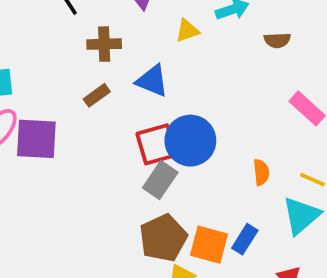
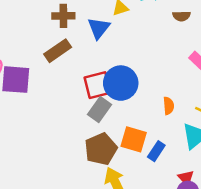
blue triangle: (152, 81) -> (99, 28), moved, turned 45
brown rectangle: (97, 95) -> (58, 51), size x1.5
orange square: (209, 245) -> (134, 139), moved

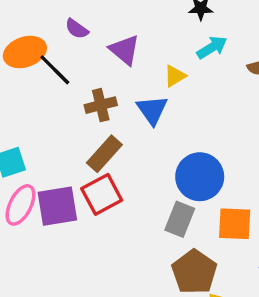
red square: (98, 85) -> (102, 194), moved
orange square: (134, 139) -> (235, 224), moved

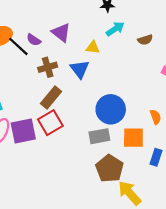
purple semicircle: (77, 29) -> (34, 40), moved
yellow triangle: (175, 76) -> (93, 47), turned 40
gray rectangle: (180, 219) -> (99, 136), turned 60

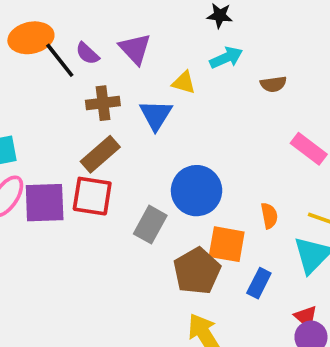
red square: (50, 123) -> (92, 196), turned 30
gray rectangle: (99, 136) -> (150, 225), moved, turned -60
brown pentagon: (110, 169) -> (197, 271), moved

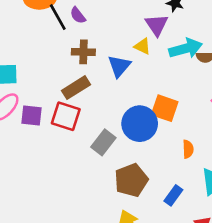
purple triangle: (135, 49) -> (157, 25), moved
cyan arrow: (226, 58) -> (186, 48), moved, size x1.4
purple square: (45, 203) -> (32, 116), size x0.7
orange square: (227, 244) -> (165, 108), moved

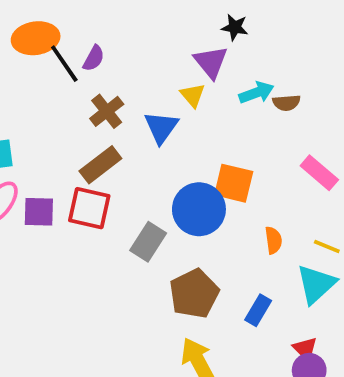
purple semicircle: (78, 15) -> (94, 58), turned -108
yellow triangle: (142, 46) -> (193, 95), turned 30
cyan arrow: (186, 48) -> (256, 93), size x0.7
brown cross: (83, 52) -> (107, 111), turned -35

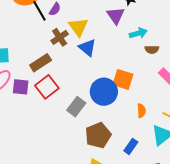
yellow triangle: (193, 95) -> (78, 27), moved, size x1.5
brown semicircle: (286, 103) -> (152, 50), moved
blue triangle: (161, 127) -> (87, 48), turned -30
brown rectangle: (100, 165) -> (41, 63), moved
red square: (89, 208) -> (47, 87), turned 35

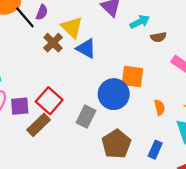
brown rectangle: (41, 63) -> (39, 125), moved

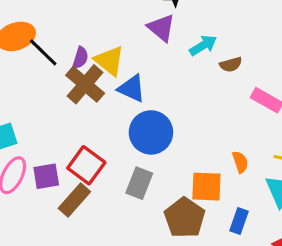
purple semicircle: (42, 12) -> (80, 58), moved
brown cross: (53, 43) -> (85, 84), size x1.4
orange square: (132, 76) -> (206, 187), moved
blue circle: (114, 94) -> (151, 132), moved

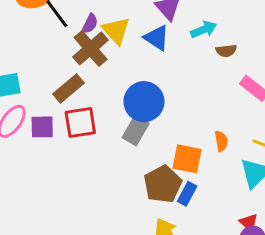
blue triangle: (132, 88) -> (157, 38), moved
red square: (86, 165) -> (80, 123), turned 36
gray rectangle: (139, 183) -> (136, 131), moved
brown rectangle: (74, 200) -> (69, 89), moved
blue rectangle: (239, 221) -> (187, 194), moved

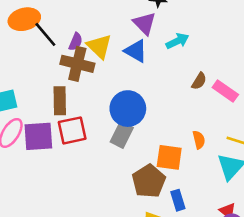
brown cross: (91, 48) -> (77, 64), turned -32
brown semicircle: (226, 51) -> (199, 81), moved, turned -48
brown rectangle: (69, 89) -> (60, 101), turned -48
purple square: (42, 127) -> (38, 136), size x1.4
blue rectangle: (187, 194) -> (178, 200), moved, turned -42

